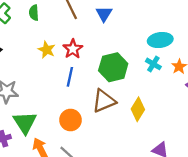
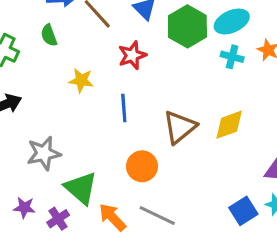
red star: (73, 49) -> (132, 55), moved, turned 30
green hexagon: (113, 67) -> (187, 26), moved
yellow diamond: (138, 109) -> (229, 125), turned 55

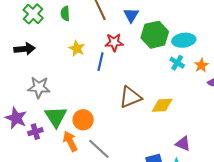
blue line: (124, 108) -> (100, 62), moved
orange circle: (142, 166) -> (83, 120), moved
purple star: (24, 208) -> (16, 118), size x1.5

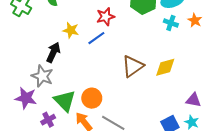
black arrow: (25, 49) -> (53, 52), moved, turned -48
blue line: (100, 62) -> (96, 38), turned 54
gray star: (39, 87) -> (42, 76), turned 30
purple star: (16, 118) -> (26, 98), moved

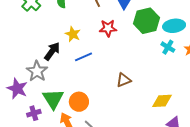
blue line: (96, 38) -> (84, 57), moved
brown triangle: (133, 66) -> (124, 80), size x0.7
yellow diamond: (165, 67) -> (162, 101), moved

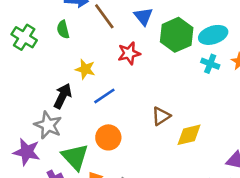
yellow diamond: (162, 101) -> (189, 135), moved
orange circle: (79, 102) -> (108, 137), moved

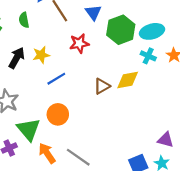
yellow star: (85, 69) -> (41, 55), turned -30
black arrow: (63, 96) -> (17, 58), moved
brown triangle: (161, 116) -> (102, 86), moved
yellow diamond: (189, 135) -> (128, 80), moved

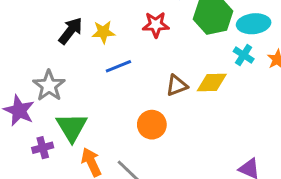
orange circle: (58, 114) -> (152, 125), moved

